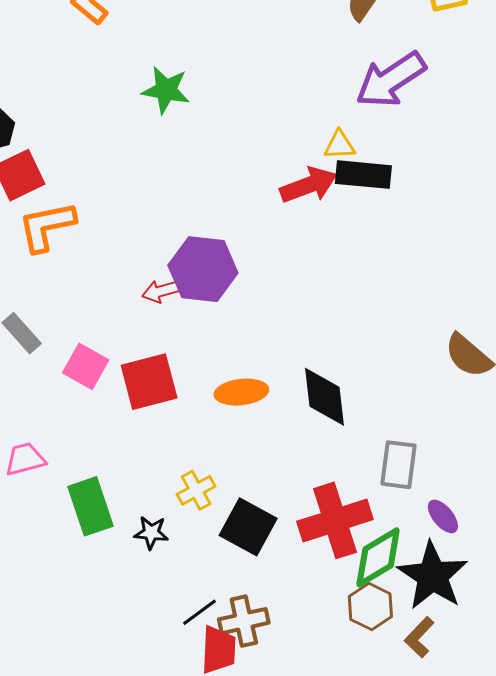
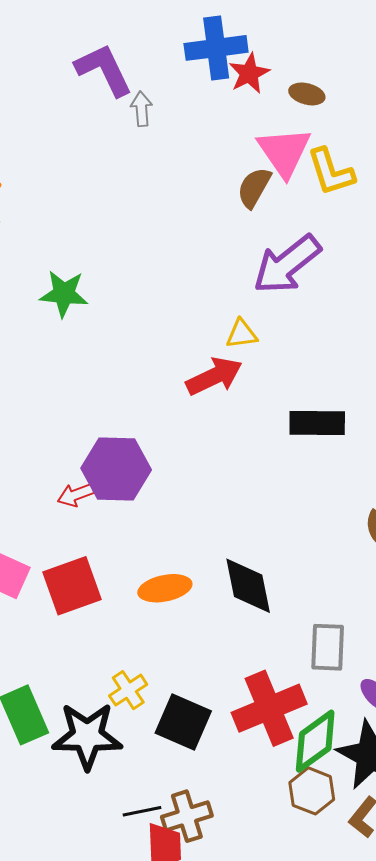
black rectangle: (363, 175) -> (317, 423), moved
black star: (151, 533) -> (87, 736), size x2.0
black line: (199, 612) -> (142, 811), turned 30

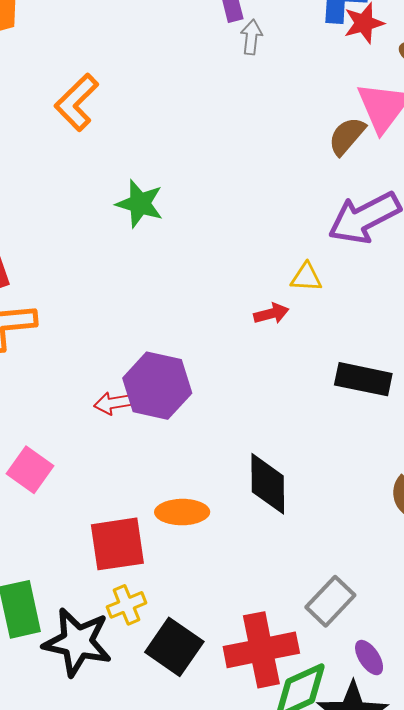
red arrow: (214, 376) -> (271, 314), size x0.6
red square: (72, 586) -> (117, 544), moved
black diamond: (248, 586) -> (268, 484), moved
gray rectangle: (328, 647) -> (330, 601), turned 30

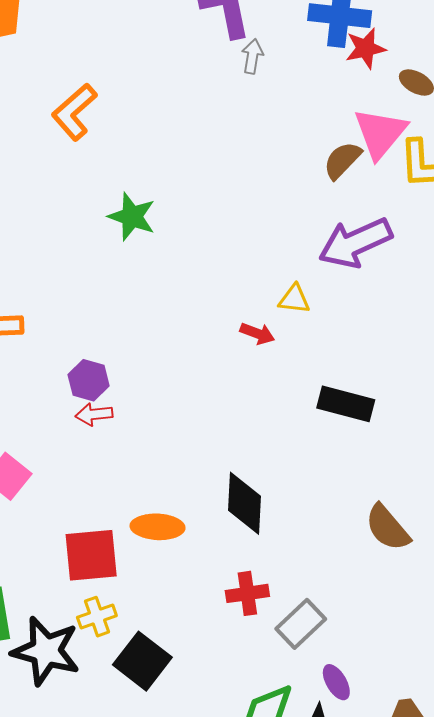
red arrow: (271, 314) -> (257, 333), turned 32
purple hexagon: (157, 386) -> (89, 380), moved, size x0.6
red cross: (261, 650) -> (247, 593), moved, size x0.6

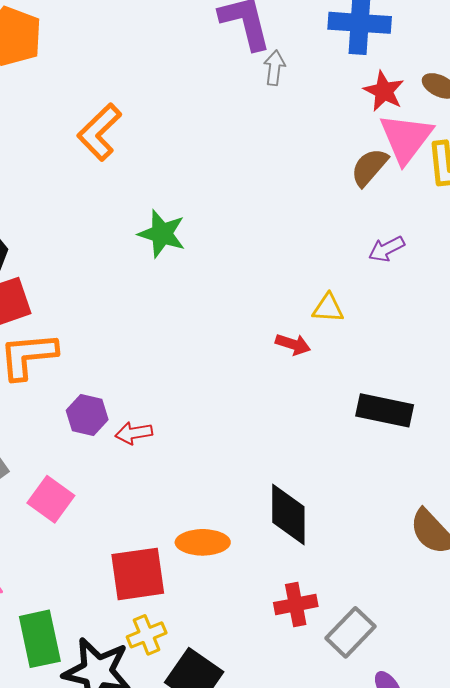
red star: (366, 48) -> (384, 91), moved, turned -30
purple arrow: (355, 243) -> (386, 249), size x0.5
purple hexagon: (89, 380) -> (87, 415), moved

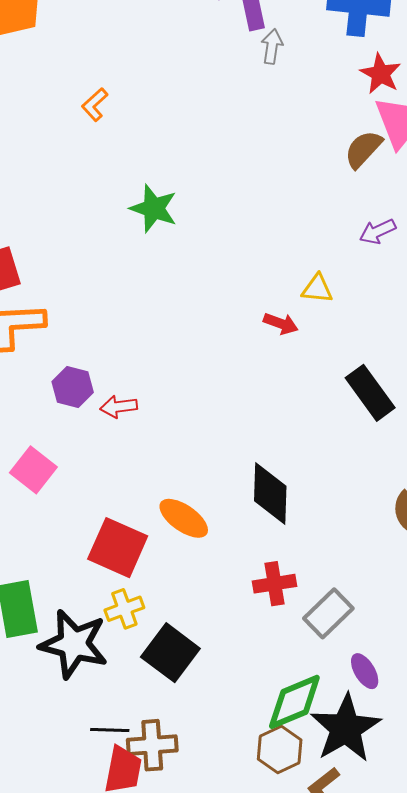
orange L-shape: (99, 132) -> (95, 105), size x0.6
black rectangle: (385, 410) -> (370, 393), turned 40
orange ellipse: (203, 542) -> (184, 518), turned 33
red square: (138, 574) -> (118, 548), turned 30

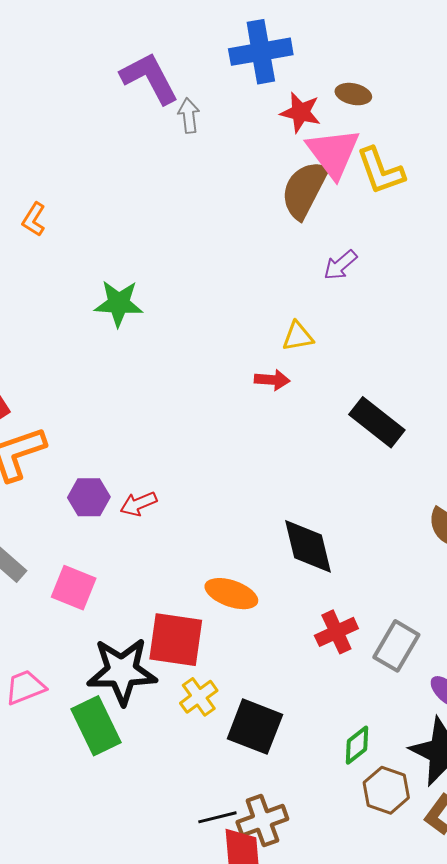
brown semicircle: (363, 149) -> (304, 190), size x1.4
black star: (74, 644) -> (122, 671), moved
green diamond: (294, 702) -> (357, 745), moved, size x0.6

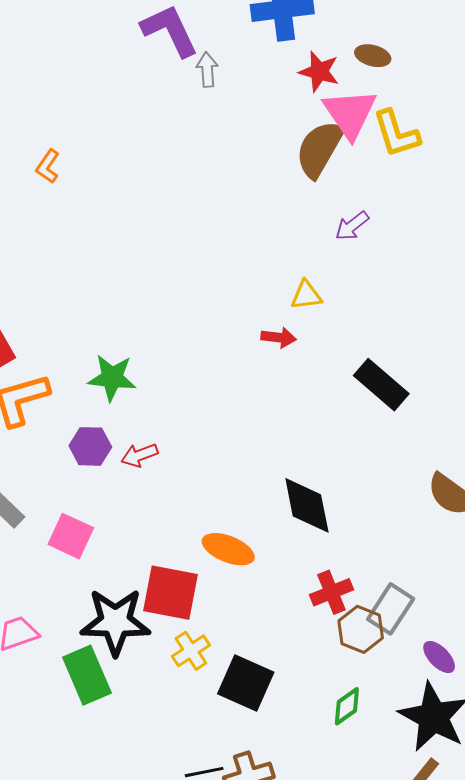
green star: (119, 303) -> (112, 378), moved
brown hexagon: (386, 790) -> (361, 629), moved

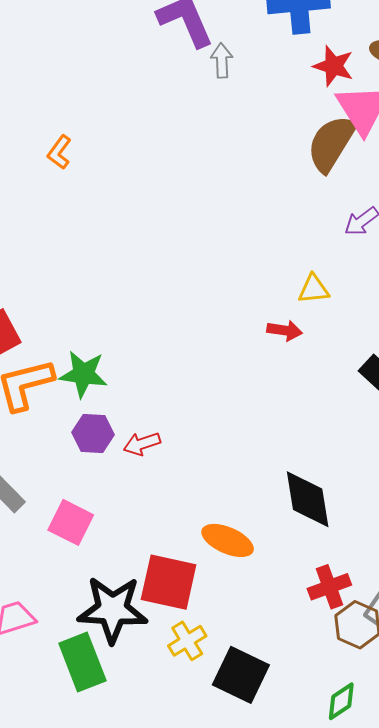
green star: (112, 378) -> (83, 374), moved

